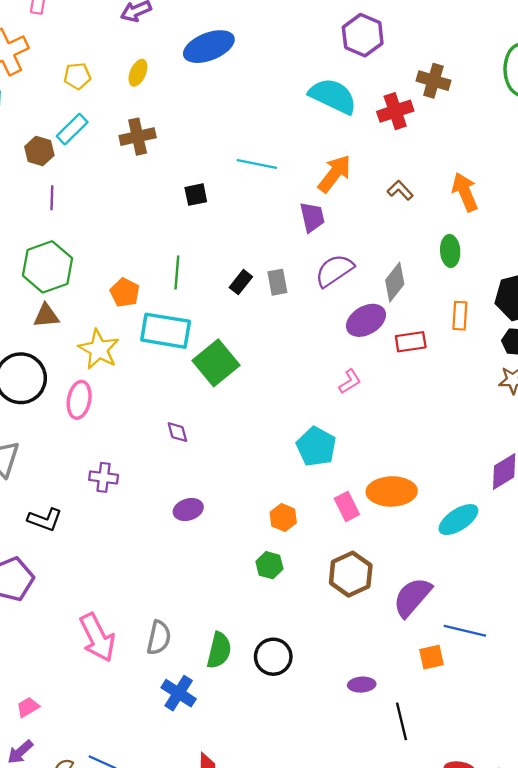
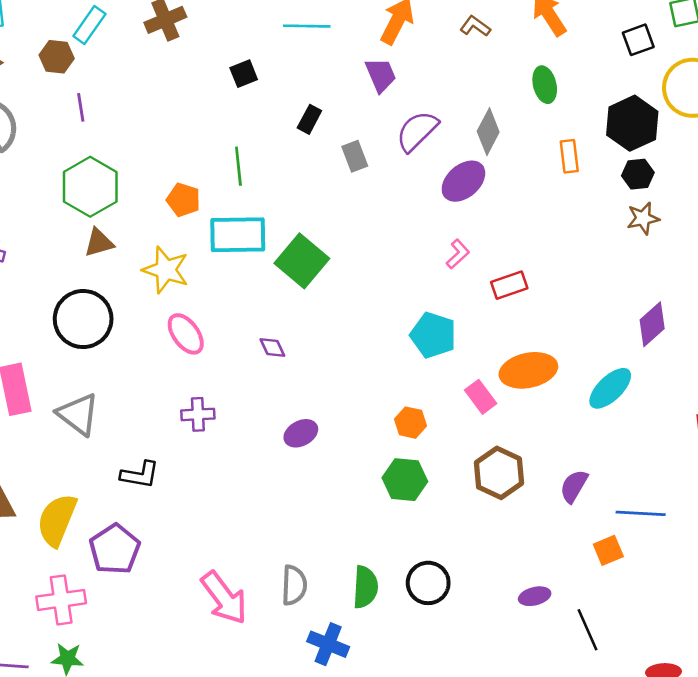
black rectangle: (241, 282) -> (309, 119), moved
red rectangle: (411, 342) -> (509, 285), moved
pink ellipse: (79, 400) -> (186, 334), moved, turned -36
green hexagon: (269, 565) -> (405, 480), size x1.4
purple semicircle: (412, 597) -> (574, 486), size x0.7

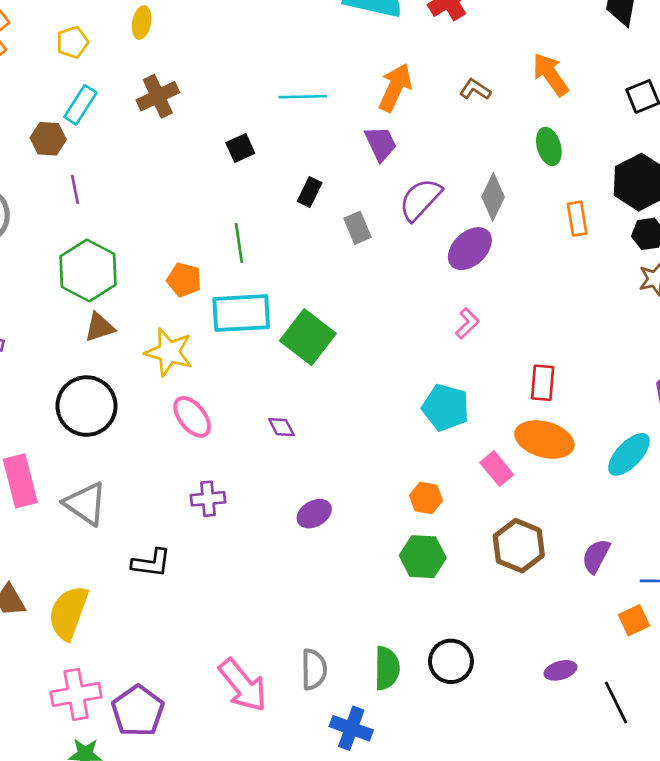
red rectangle: (509, 285) -> (543, 383), moved, turned -64
orange ellipse: (528, 370) -> (544, 439), turned 30
purple pentagon: (115, 549) -> (138, 711), moved

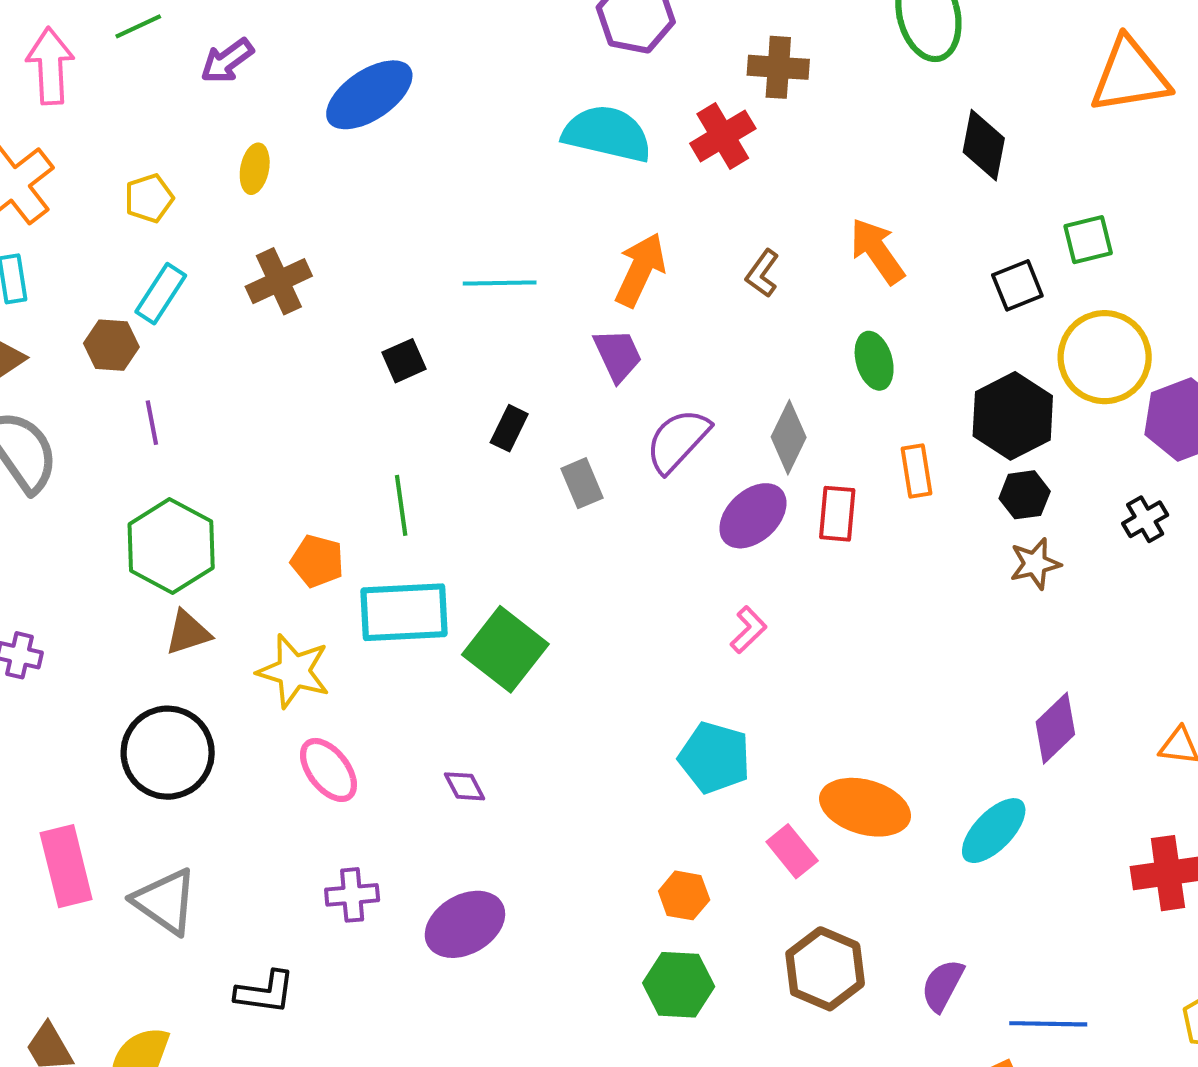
brown L-shape: (475, 89) -> (762, 273), turned -88
red rectangle: (543, 383) -> (837, 514), moved
purple ellipse: (314, 514) -> (465, 924), moved, size x1.5

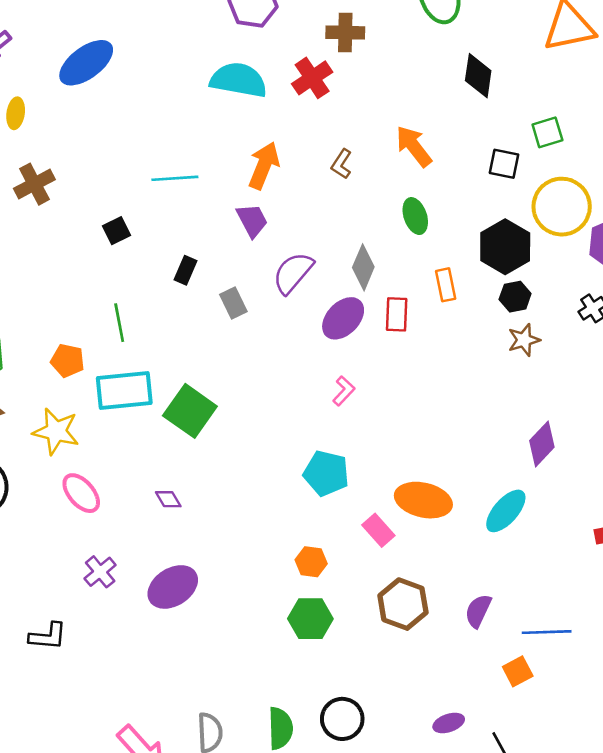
black square: (1017, 285) -> (504, 164), turned 36
purple cross: (352, 895) -> (100, 572), turned -32

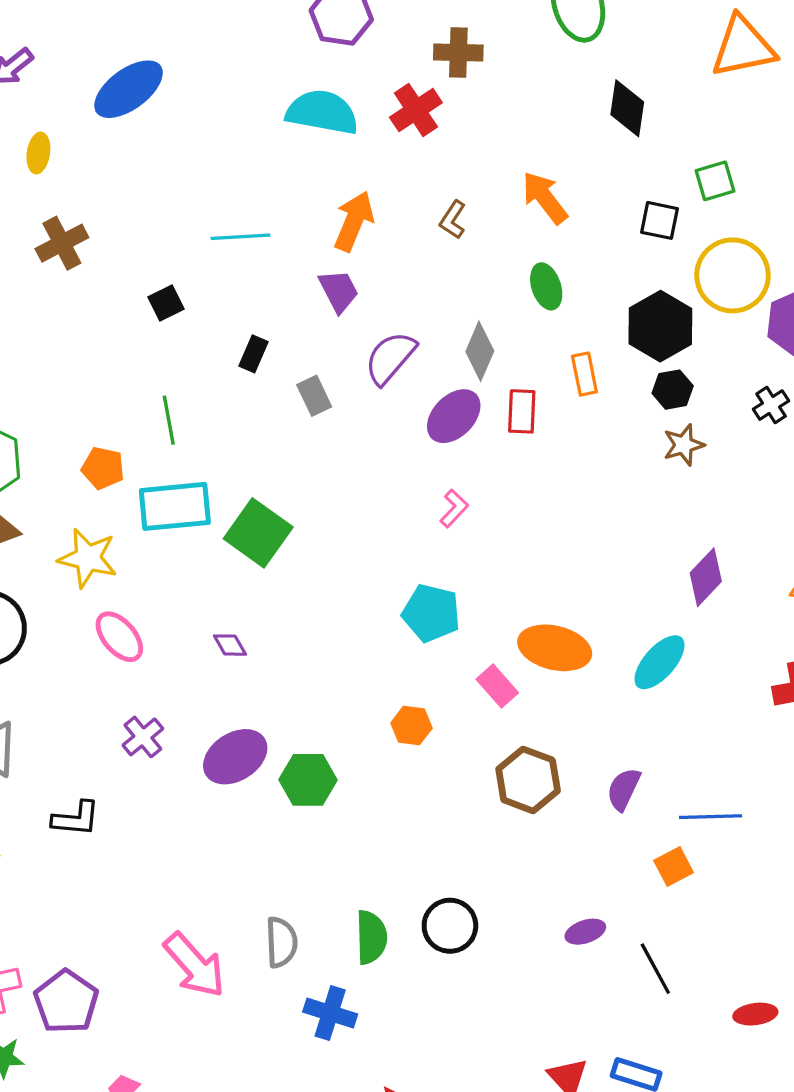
green hexagon: (310, 619) -> (308, 780), moved

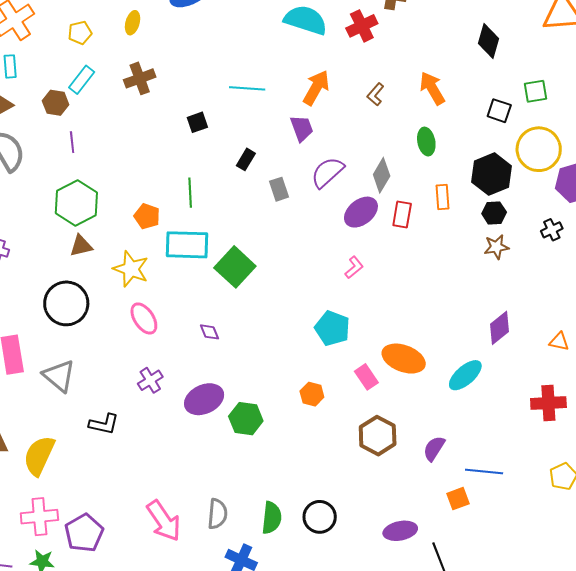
purple ellipse: (585, 932) -> (400, 531), size x1.4

